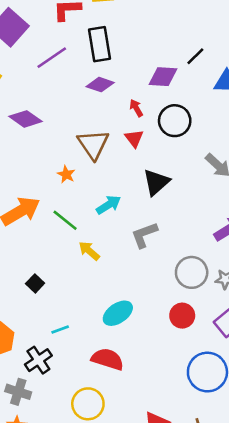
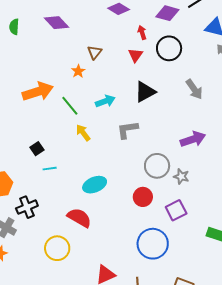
brown triangle: (93, 144) -> (95, 52), moved, size x0.6
cyan line: (60, 329) -> (50, 169), moved

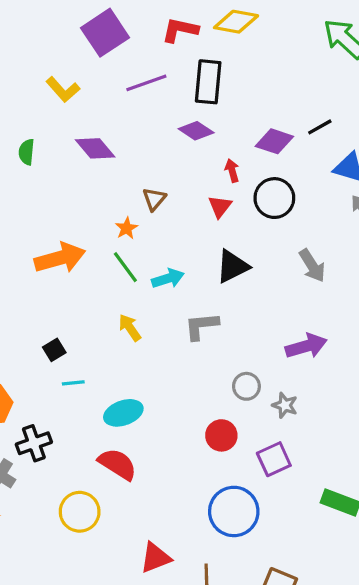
green line: (70, 106) -> (125, 267), moved
gray circle: (157, 166) -> (246, 386), size x0.7
cyan ellipse: (95, 185) -> (123, 413), moved

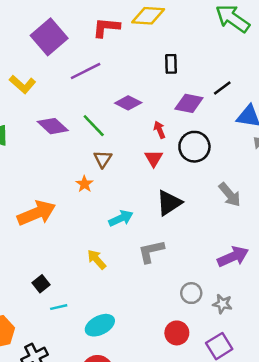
black rectangle: (208, 82) -> (171, 64), moved, size x0.6
green line: (125, 267) -> (94, 126), moved

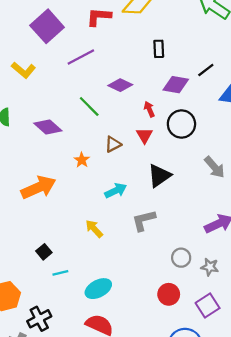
purple diamond: (53, 126) -> (48, 127), moved
brown triangle: (103, 159) -> (113, 144), moved, turned 30

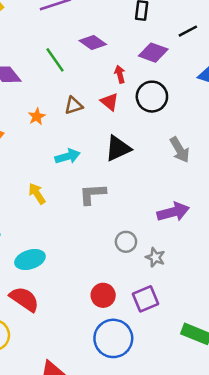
black line: (206, 70) -> (188, 31), moved
red triangle: (144, 135) -> (110, 102), turned -30
red circle: (169, 294) -> (103, 295), moved

